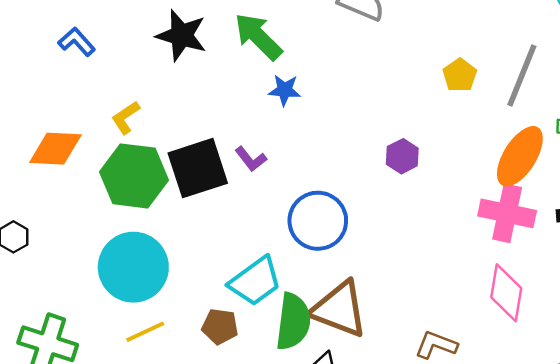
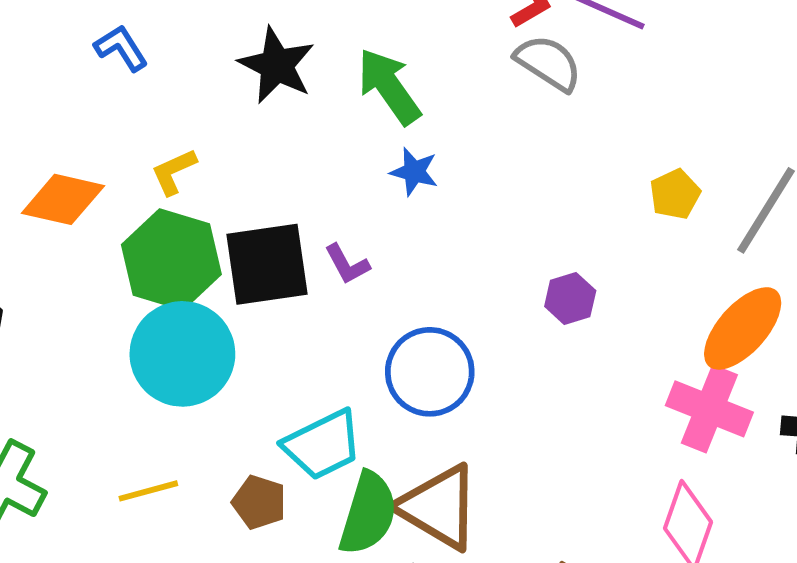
cyan circle: (133, 267) -> (182, 354), moved

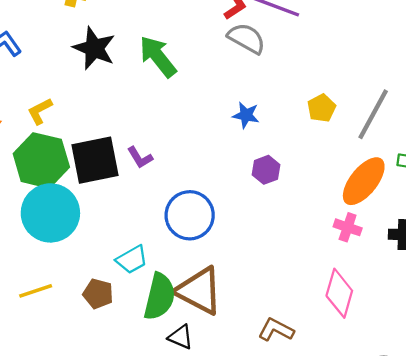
blue star: (414, 172) -> (246, 115), moved
pink cross: (709, 409) -> (348, 227), size x0.6
cyan trapezoid: (323, 445) -> (132, 260), size x0.7

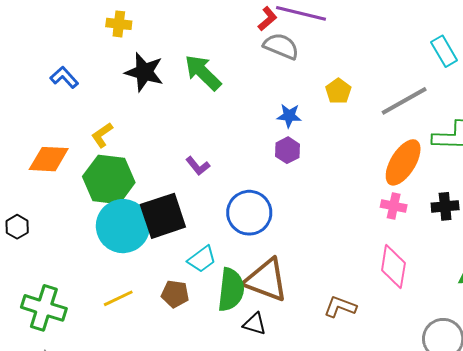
yellow pentagon: (322, 108) -> (338, 91), moved
gray line: (373, 114) -> (404, 101), turned 39
black square: (95, 160) -> (163, 216), moved
purple hexagon: (266, 170) -> (288, 150), moved

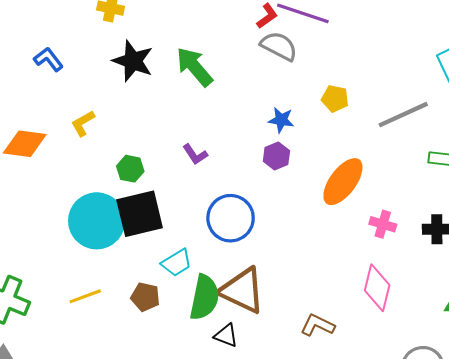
yellow pentagon: (338, 91) -> (335, 99), turned -30
orange ellipse: (403, 162) -> (343, 182), moved
purple L-shape: (198, 166) -> (195, 154), moved
green hexagon: (109, 179) -> (130, 169), moved, size x0.5

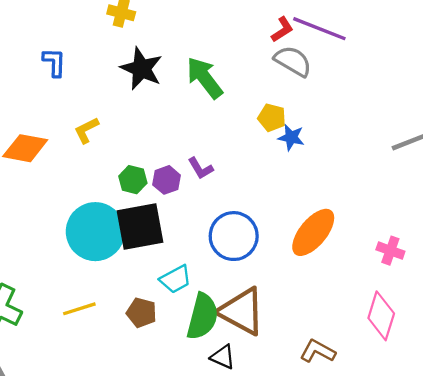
blue L-shape: (48, 59) -> (54, 62), turned 36
yellow pentagon: (335, 99) -> (272, 118), moved
purple hexagon: (276, 156) -> (167, 180), moved
orange ellipse: (343, 182) -> (313, 232), moved

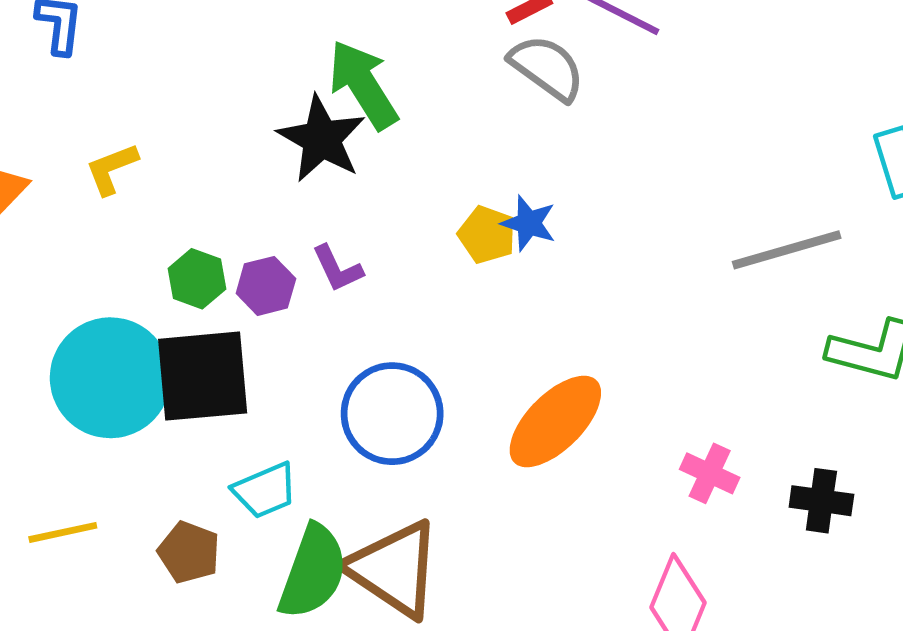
black star: (141, 69) -> (322, 139), moved
yellow pentagon: (272, 118) -> (487, 235), moved

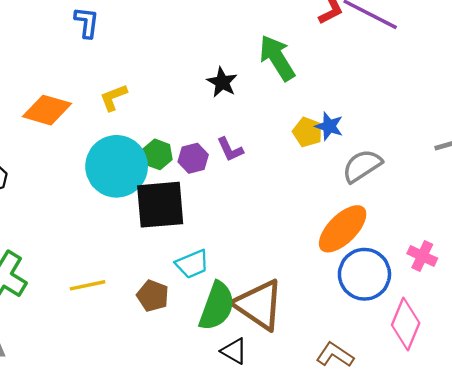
gray semicircle: (547, 68) -> (362, 166), moved, turned -69
green arrow: (363, 85) -> (277, 58), moved
black star: (322, 139) -> (222, 82), size x0.7
cyan circle: (110, 378) -> (117, 166), moved
blue circle: (392, 414) -> (364, 274), moved

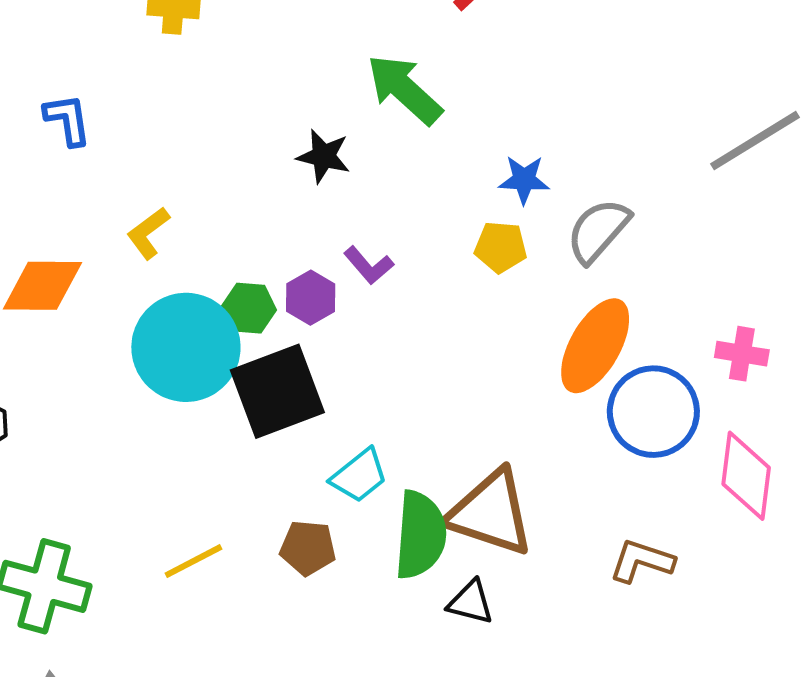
yellow pentagon: (308, 132) -> (501, 247), moved

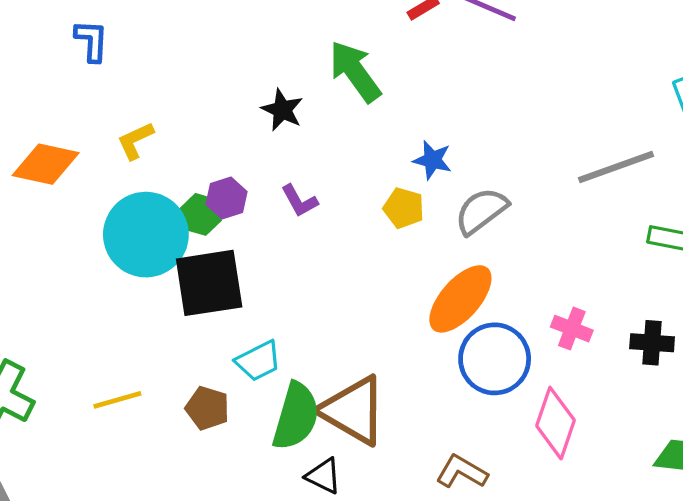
purple hexagon: (311, 298) -> (227, 198), moved

